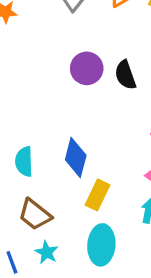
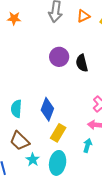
cyan star: (47, 252) -> (33, 160), moved

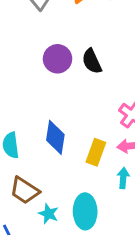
yellow rectangle: (58, 133) -> (96, 152), moved

